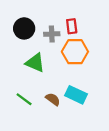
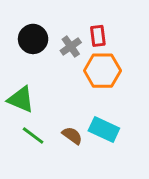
gray cross: (52, 34) -> (71, 47), turned -32
green triangle: (35, 63) -> (21, 99), moved

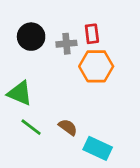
gray cross: (71, 47) -> (66, 44), turned 30
cyan rectangle: (104, 129) -> (98, 148), moved

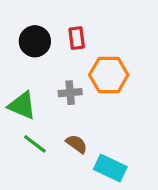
red rectangle: (92, 34) -> (77, 38), moved
gray cross: (66, 44) -> (70, 93), moved

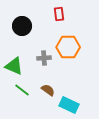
red rectangle: (77, 38) -> (59, 14), moved

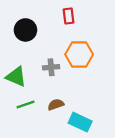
green line: (22, 90) -> (25, 105), turned -56
brown semicircle: (48, 90) -> (56, 105), turned -56

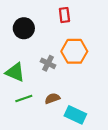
gray cross: (51, 67) -> (48, 63), turned 32

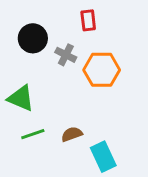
gray cross: (48, 63) -> (66, 55), moved
cyan rectangle: (75, 115) -> (103, 157), turned 40

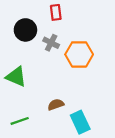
red rectangle: (88, 20) -> (56, 12), moved
green line: (33, 134) -> (20, 121), moved

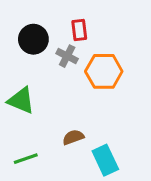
red rectangle: (56, 12) -> (79, 30), moved

